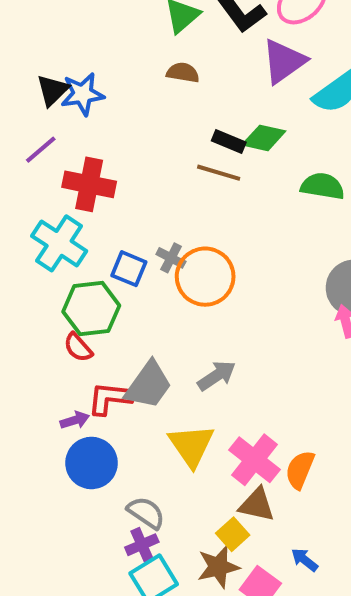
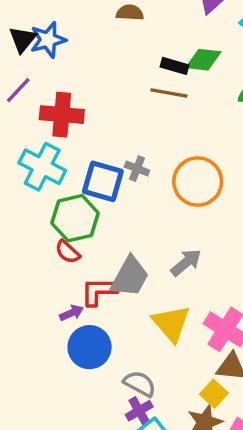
blue square: (129, 269) -> (103, 181), size x1.4
orange circle: (205, 277) -> (198, 182), moved

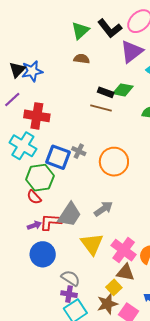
purple arrow: (72, 313) -> (34, 225), moved
purple cross: (139, 411) -> (69, 294), turned 35

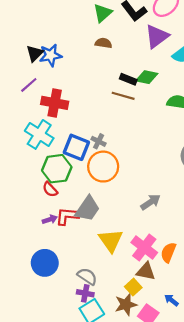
orange circle: (114, 162) -> (103, 167), moved
gray arrow: (103, 209) -> (151, 202), moved
blue circle: (43, 254) -> (45, 263), moved

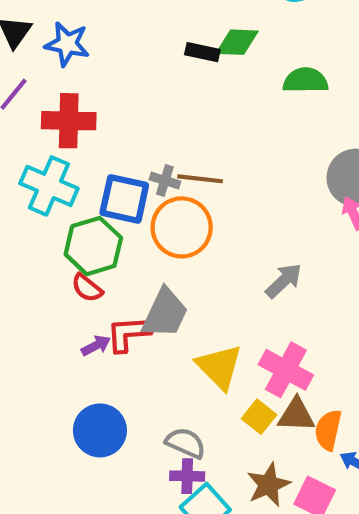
blue star: (51, 55) -> (67, 44), moved, turned 30
brown line: (123, 96) -> (200, 179), moved
orange semicircle: (168, 252) -> (328, 430), moved
yellow square: (133, 287) -> (259, 417), moved

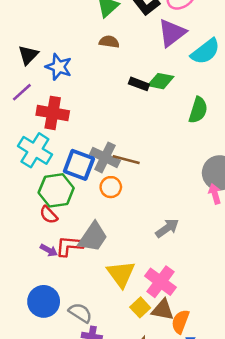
green semicircle: (305, 80) -> (198, 110), turned 100
gray cross: (165, 180) -> (105, 157), size x1.6
orange circle: (182, 227) -> (111, 187), size x0.6
purple arrow: (96, 346) -> (49, 250), turned 48
gray semicircle: (186, 443) -> (80, 313), moved

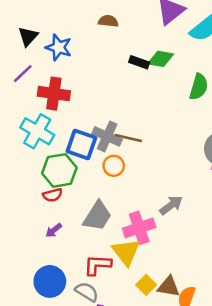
red semicircle: (49, 215) -> (53, 195), turned -60
red L-shape: (69, 246) -> (97, 265), moved
purple arrow: (49, 250) -> (54, 230), turned 114
pink cross: (160, 282) -> (139, 228), moved, turned 36

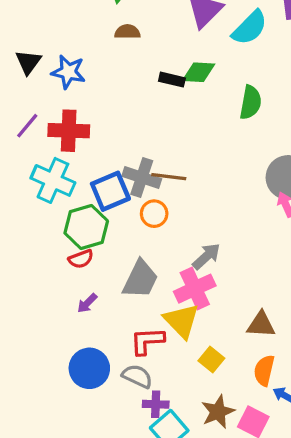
purple line: (23, 74) -> (27, 126), moved
blue square: (81, 145) -> (110, 191), turned -36
gray arrow: (171, 205) -> (206, 256), moved
brown triangle: (169, 287) -> (261, 324), moved

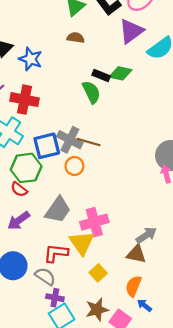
green semicircle: (251, 102) -> (91, 92), moved, turned -45
gray arrow: (206, 256) -> (146, 235), moved
red semicircle: (81, 259) -> (19, 189), turned 49
purple arrow: (87, 303) -> (19, 221), size x1.5

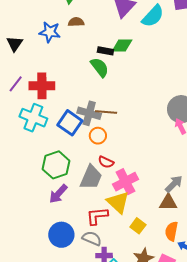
blue star: (31, 59) -> (50, 32), moved
blue square: (47, 146) -> (70, 123), turned -30
green hexagon: (26, 168) -> (56, 165), moved
red semicircle: (19, 189) -> (106, 162), moved

